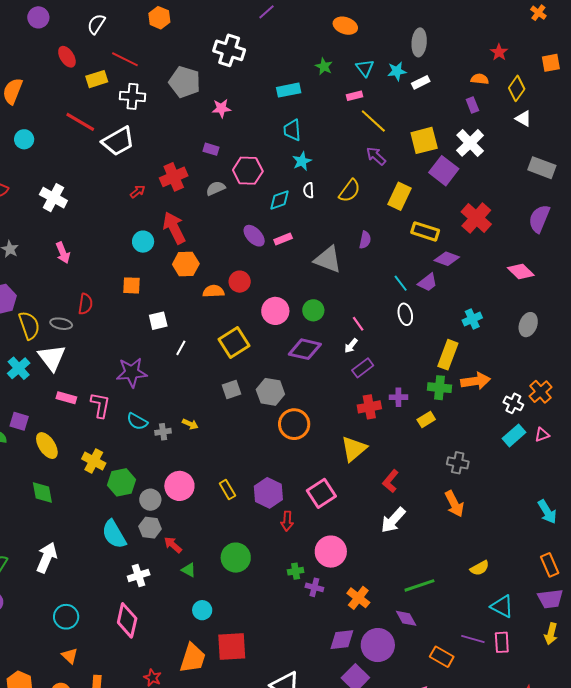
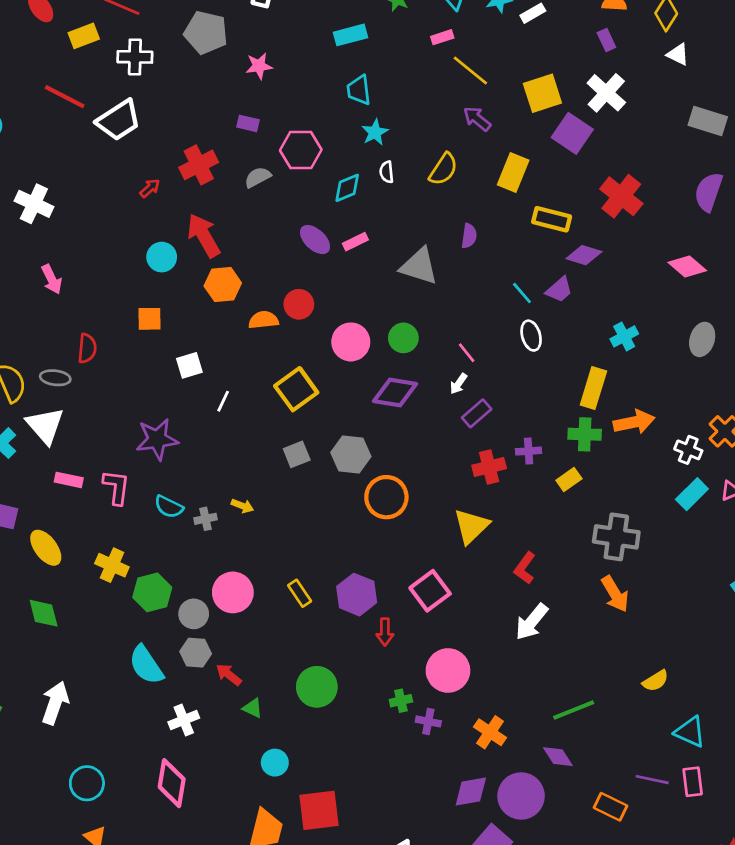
gray cross: (458, 463) -> (616, 537), size x1.5

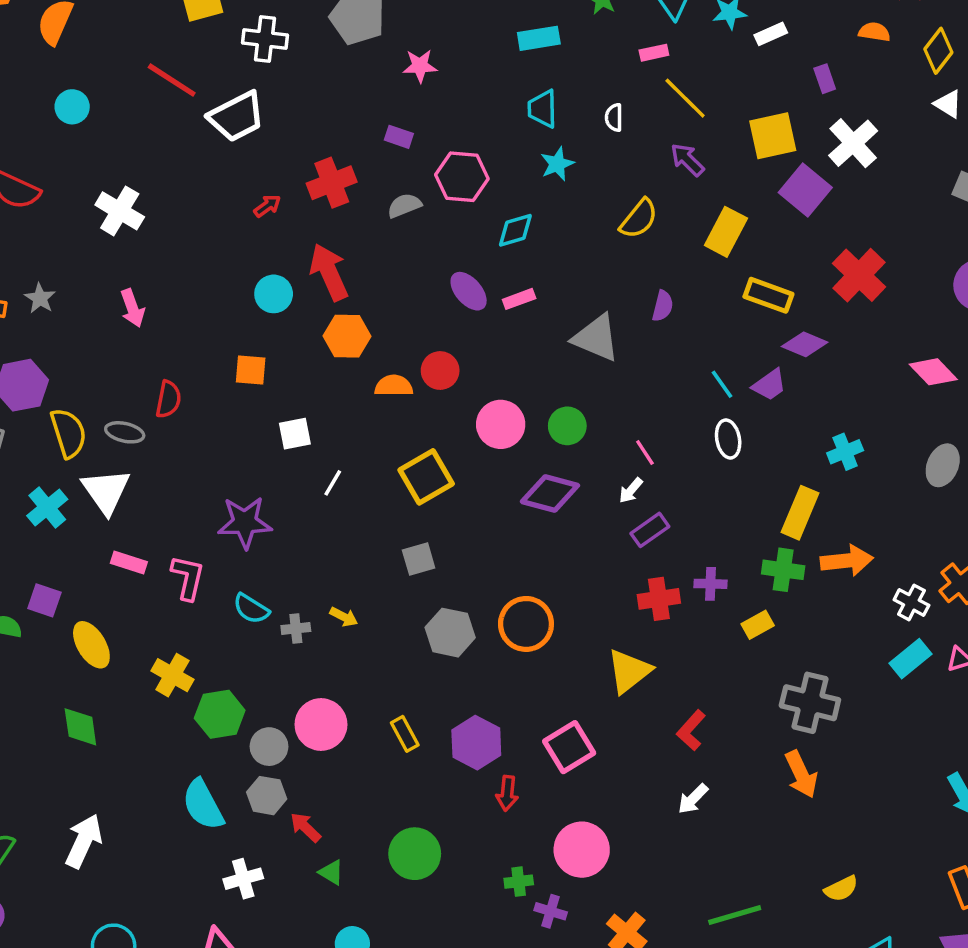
purple rectangle: (606, 40) -> (825, 79), moved
white semicircle: (387, 172) -> (614, 117), moved
gray hexagon: (351, 454) -> (450, 633), moved
white arrow: (532, 622) -> (693, 799), size x0.7

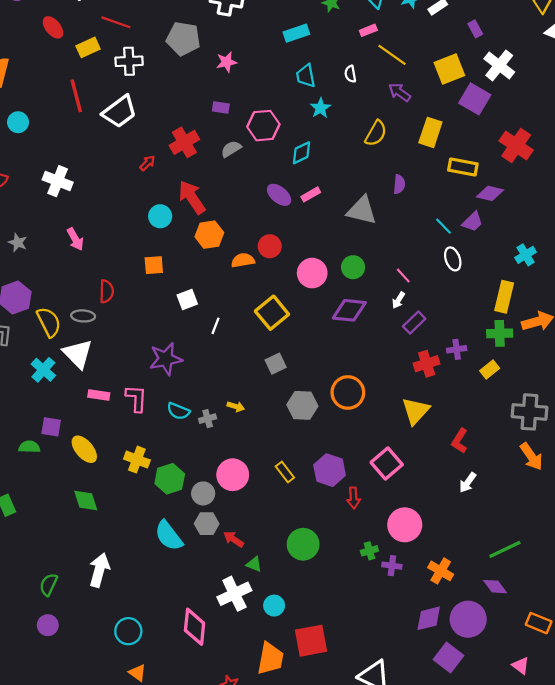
red line: (172, 80) -> (76, 96), turned 52
white cross: (243, 879) -> (234, 594), moved, size x1.4

